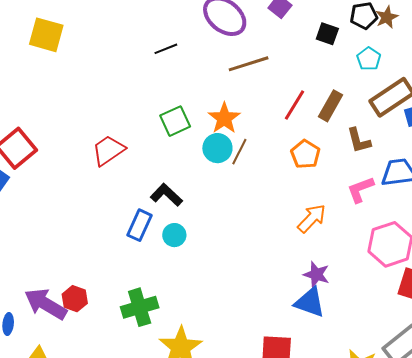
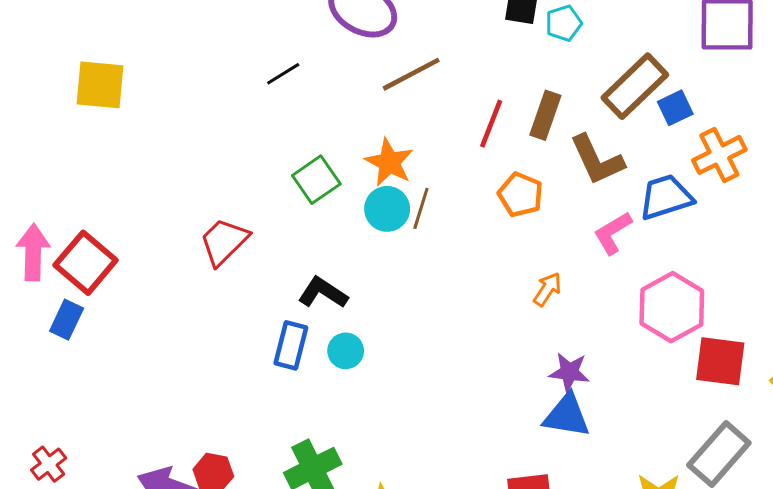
cyan pentagon: (369, 59) -> (564, 23), moved, turned 30
brown L-shape: (359, 141) -> (597, 160), size x1.4
orange arrow: (312, 218) -> (547, 289), size x0.7

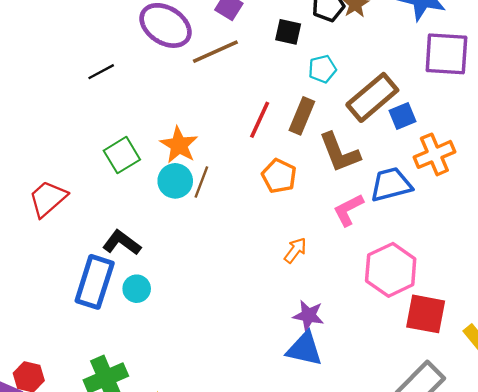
cyan pentagon: (564, 23) -> (322, 69), moved
brown line: (411, 74) -> (215, 52), moved
blue rectangle: (291, 345) -> (95, 282), size x1.4

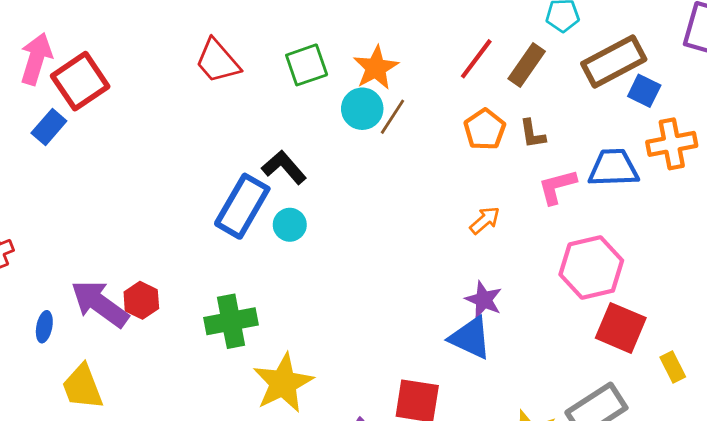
blue square: (402, 116) -> (644, 91), turned 36
brown L-shape: (340, 153) -> (532, 134), moved, size x0.6
red trapezoid: (48, 199) -> (218, 61), moved, turned -102

